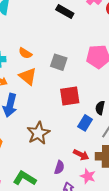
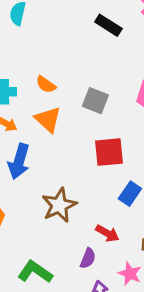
red arrow: (81, 155) -> (107, 233), moved

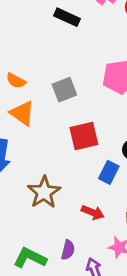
gray square: (95, 101) -> (64, 90), turned -35
purple semicircle: (88, 258) -> (68, 250), moved

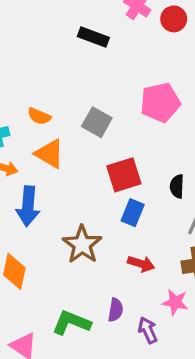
gray square: (64, 90) -> (97, 122), turned -35
blue rectangle: (109, 172) -> (133, 213), moved

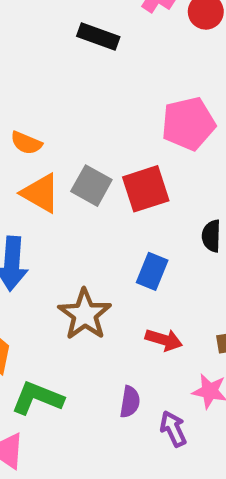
gray square: (97, 122) -> (91, 186), moved
red square: (124, 175) -> (146, 189), moved
green L-shape: (72, 323) -> (37, 398), moved

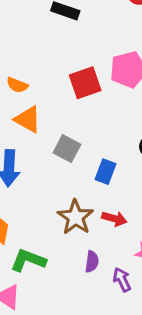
gray square: (91, 186) -> (67, 149), moved
red square: (146, 189) -> (85, 83), moved
brown star: (85, 314) -> (76, 217), moved

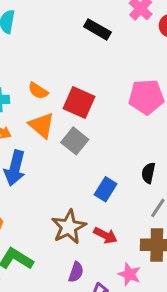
red square: (85, 83) -> (79, 103), moved, turned 32
gray square: (67, 149) -> (75, 141), moved

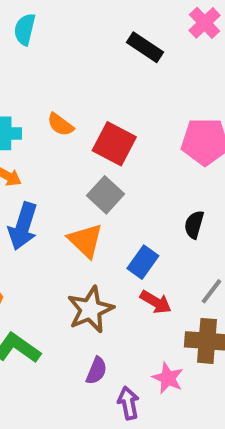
orange triangle: (42, 125) -> (85, 240), moved
black semicircle: (148, 173) -> (194, 225), moved
red arrow: (105, 235) -> (156, 302), moved

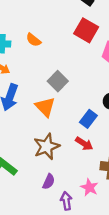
red square: (114, 144) -> (86, 30), moved
blue rectangle: (143, 262) -> (88, 119), moved

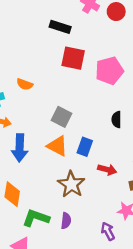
blue rectangle: (88, 119) -> (85, 147), moved
purple semicircle: (49, 182) -> (66, 221), moved

